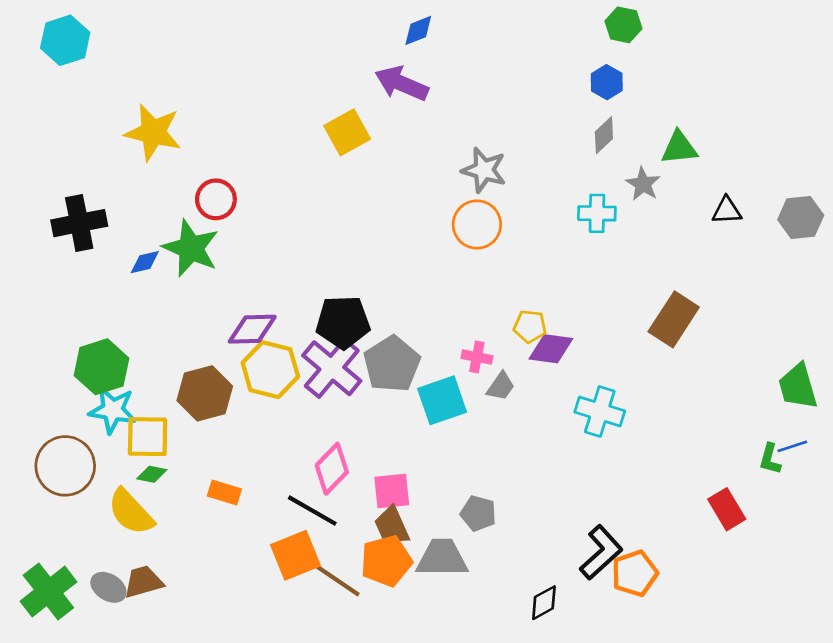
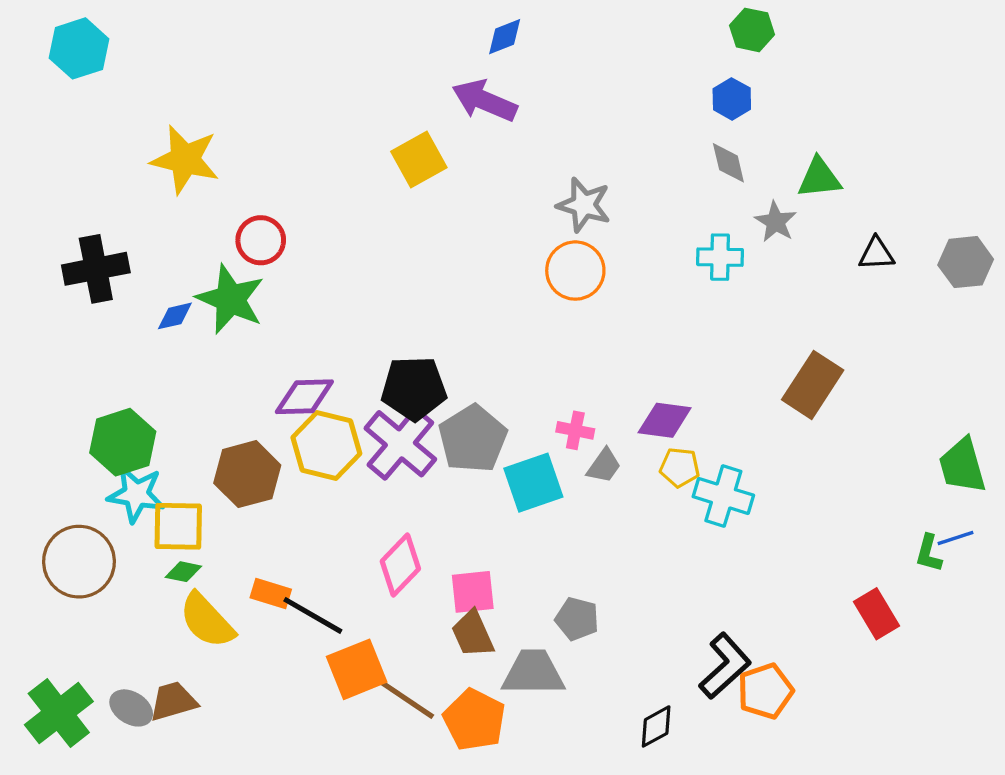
gray diamond: (604, 135) -> (728, 163), turned -60
yellow pentagon: (530, 326) -> (680, 467), moved
black line: (312, 511) -> (313, 615), moved
yellow semicircle: (131, 512) -> (207, 620), moved
orange pentagon: (386, 561) -> (474, 720), moved, turned -30

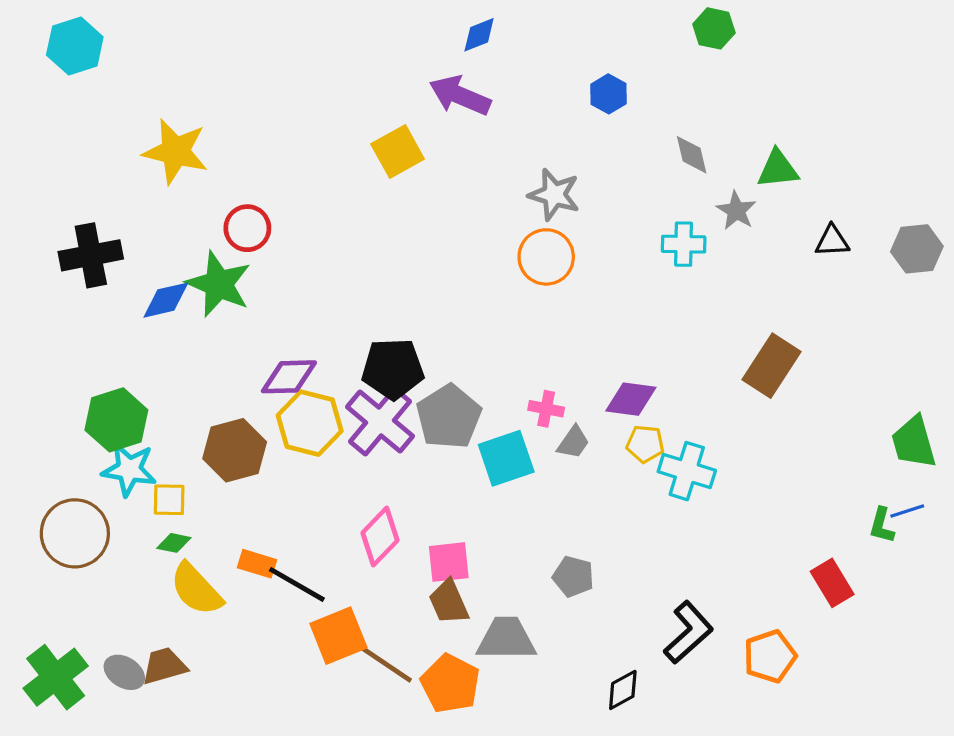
blue hexagon: (732, 99) -> (608, 94), moved
blue diamond: (175, 316) -> (166, 300), size x1.4
yellow square: (178, 526) -> (169, 500), size x0.7
gray pentagon: (577, 619) -> (573, 576), moved
orange pentagon: (765, 691) -> (770, 656), moved

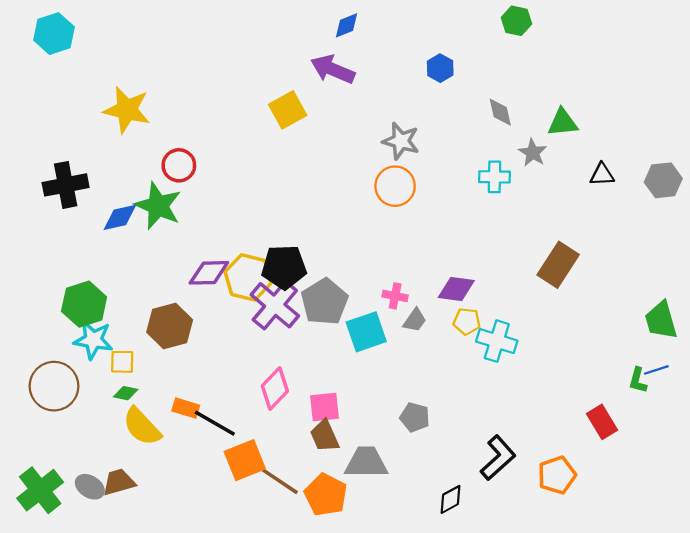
yellow hexagon: (310, 423) -> (248, 277), moved

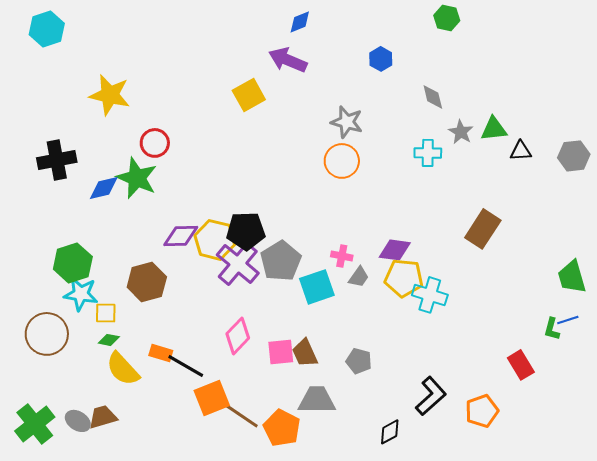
green triangle: (563, 123) -> (494, 129), moved
yellow pentagon: (467, 321) -> (404, 278), size x1.6
brown trapezoid: (325, 436) -> (305, 353), moved

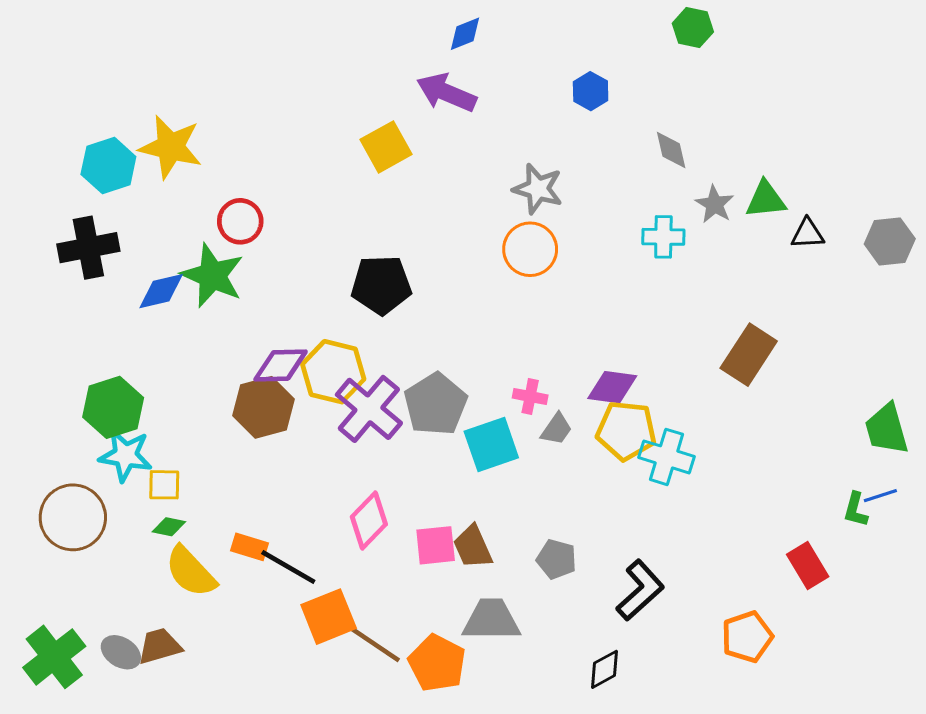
cyan hexagon: (47, 29) -> (108, 166), moved
black pentagon: (246, 231) -> (381, 285), moved
brown hexagon: (147, 282) -> (263, 407), moved
black L-shape: (431, 396) -> (640, 590), moved

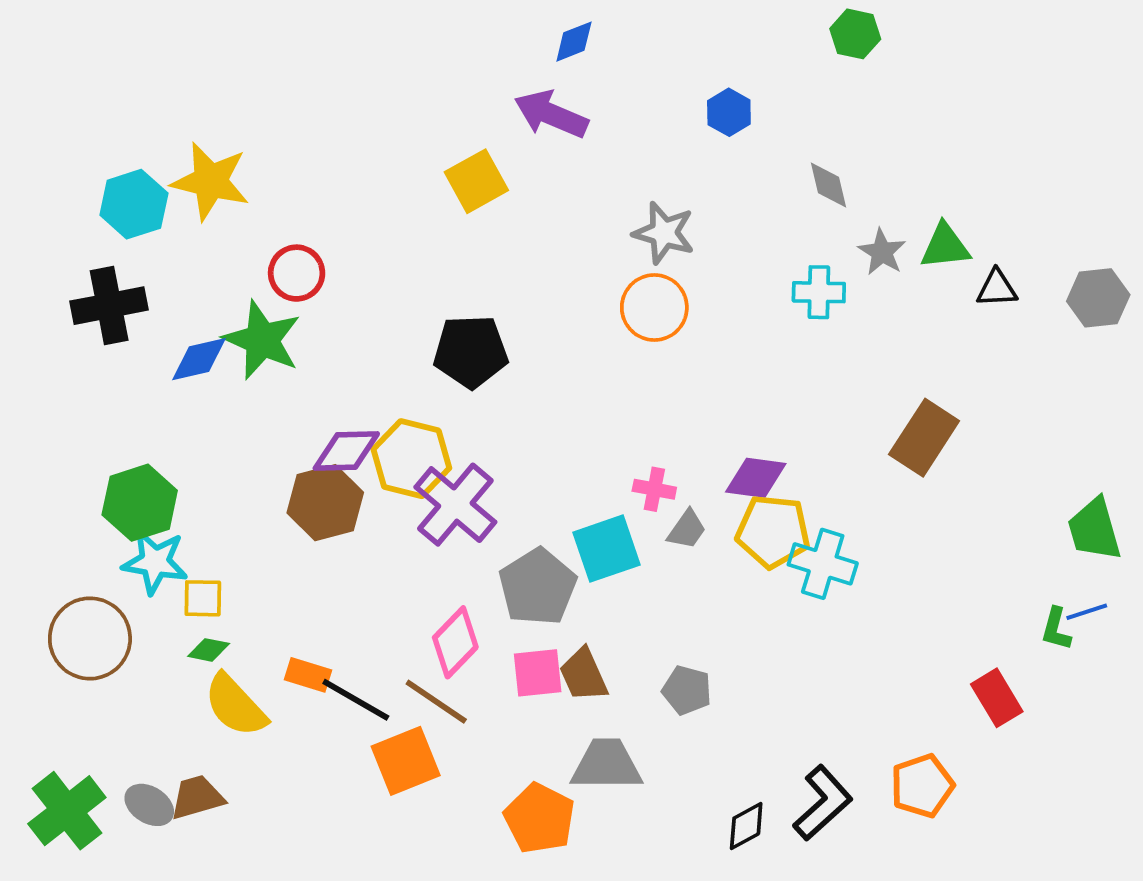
gray pentagon: (436, 404) -> (538, 587), moved
black L-shape: (640, 590) -> (823, 803), moved
brown line: (375, 645) -> (436, 702), moved

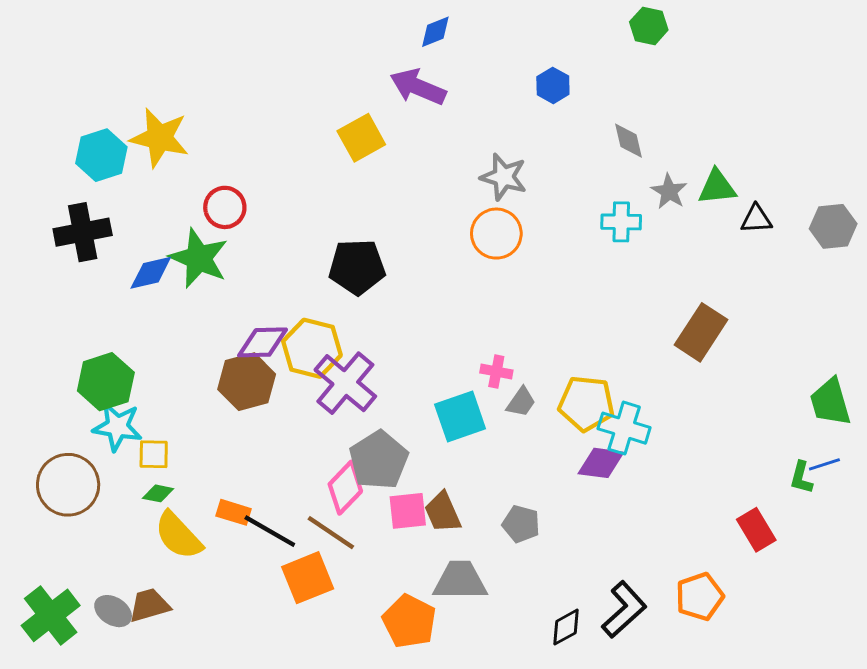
purple diamond: (756, 478) -> (601, 463), moved
gray pentagon: (538, 587) -> (379, 460), moved

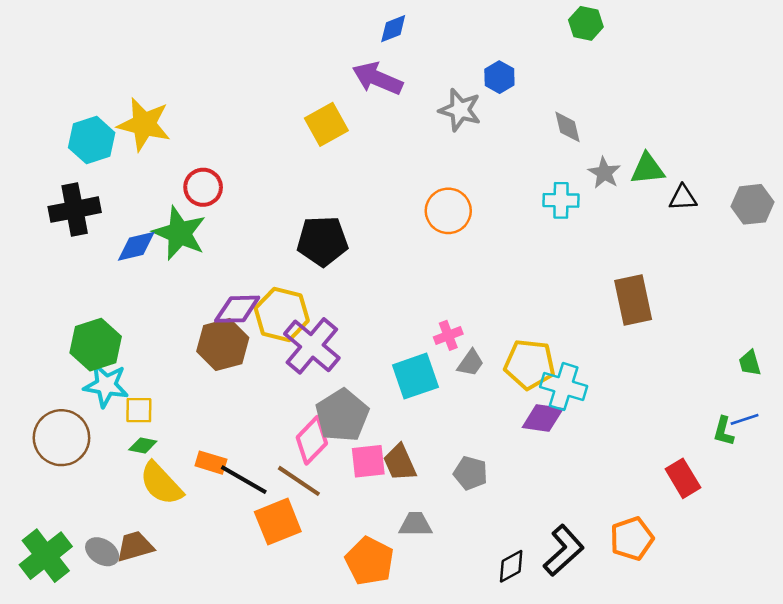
gray star: (504, 177) -> (460, 110), moved
brown rectangle: (701, 332) -> (633, 300), turned -45
pink cross: (496, 371) -> (448, 335), turned -32
green trapezoid: (830, 402) -> (750, 363), size x0.6
gray trapezoid: (460, 581) -> (415, 524), size x0.7

